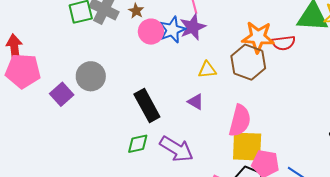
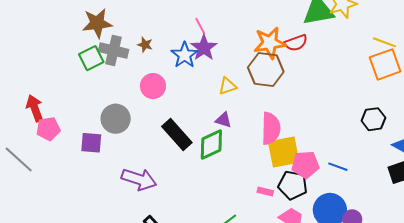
pink circle: (151, 32) -> (153, 86), moved
pink pentagon: (23, 71) -> (48, 129), size x0.7
purple square: (62, 94) -> (91, 143), turned -30
green diamond: (138, 144) -> (211, 145), moved, size x1.4
purple arrow: (176, 149) -> (139, 179), moved

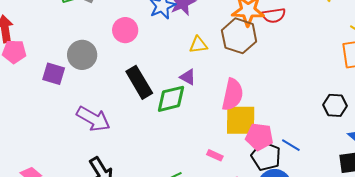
black pentagon: (293, 185) -> (266, 156), moved

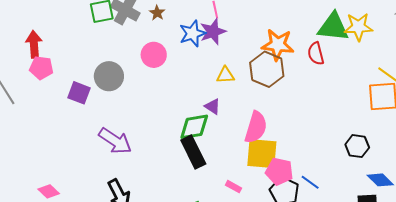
red semicircle: (274, 15) -> (316, 54), moved, turned 80
black rectangle: (139, 82) -> (193, 152), moved

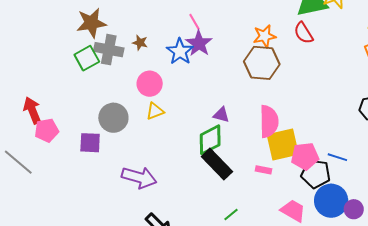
orange star: (278, 45) -> (265, 36), size x0.7
yellow triangle: (225, 75) -> (155, 111), moved
pink rectangle: (233, 187) -> (263, 170), moved

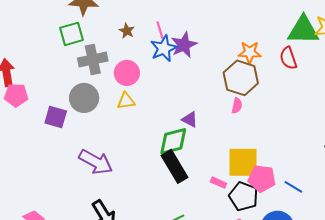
pink line: (194, 22) -> (160, 30), moved
gray cross: (109, 50) -> (93, 59), moved, turned -36
pink semicircle: (269, 121) -> (237, 106), moved, size x0.5
black pentagon: (316, 174) -> (244, 196), moved

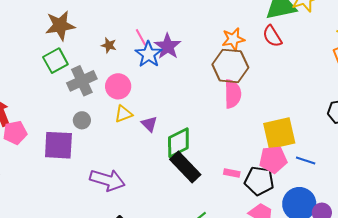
gray circle: (84, 98) -> (82, 120), size x0.6
pink semicircle: (237, 106) -> (233, 94), size x1.8
purple square: (56, 117) -> (58, 145), size x1.4
purple triangle: (190, 119) -> (149, 124), moved, turned 30
yellow square: (243, 162) -> (279, 133), moved

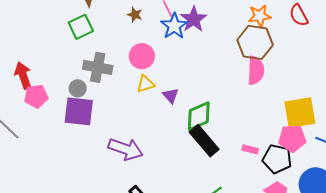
gray cross: (82, 81) -> (98, 67), moved, turned 32
gray circle: (82, 120) -> (78, 88), moved

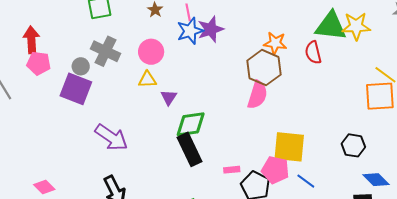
pink rectangle: (250, 149) -> (232, 170), turned -35

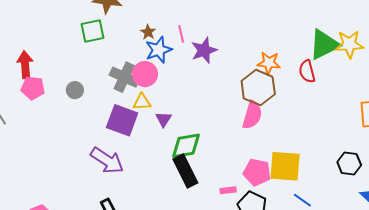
green triangle: (331, 26) -> (324, 45), turned -32
blue star: (190, 31) -> (159, 50), moved
gray cross: (106, 51) -> (124, 77), moved
purple square: (76, 89) -> (122, 120), moved
pink pentagon: (275, 170) -> (257, 172), moved

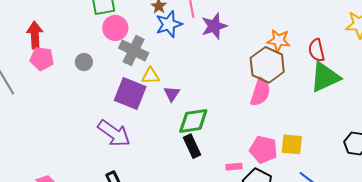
green triangle: (324, 45) -> (325, 77), moved
pink circle: (145, 74) -> (115, 28), moved
yellow square: (285, 166) -> (292, 144), size x0.7
black rectangle: (185, 171) -> (192, 146), size x0.7

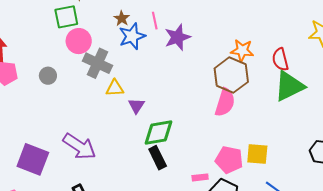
purple square: (130, 94) -> (33, 159), moved

